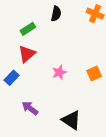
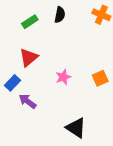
green rectangle: (28, 29) -> (30, 22), moved
purple arrow: (30, 108) -> (27, 101), moved

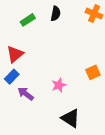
red triangle: (29, 57) -> (15, 54), moved
pink star: (63, 77) -> (59, 85), moved

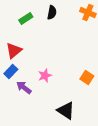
orange square: (93, 72) -> (87, 78), moved, turned -32
pink star: (59, 85) -> (45, 76), moved

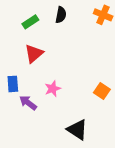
red triangle: (14, 51) -> (34, 54), moved
blue rectangle: (11, 72) -> (13, 84), turned -48

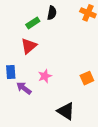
green rectangle: (30, 22) -> (33, 23), moved
orange square: (102, 91) -> (87, 78), turned 32

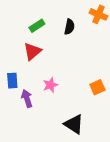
black semicircle: (52, 13) -> (69, 27), moved
purple arrow: (24, 88) -> (27, 98), turned 35

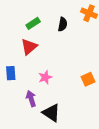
purple arrow: (27, 98) -> (31, 99), moved
black triangle: (74, 124) -> (51, 113), moved

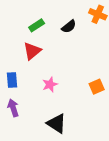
black semicircle: (63, 24) -> (69, 27), turned 40
purple arrow: (31, 99) -> (13, 108), moved

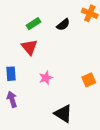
red triangle: (32, 51) -> (29, 47), turned -30
black triangle: (57, 123) -> (63, 114), moved

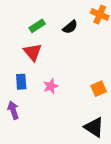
blue rectangle: (11, 74) -> (21, 82), moved
black triangle: (63, 114) -> (94, 127), moved

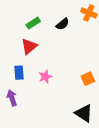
red triangle: (33, 52) -> (29, 46), turned 30

